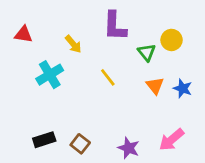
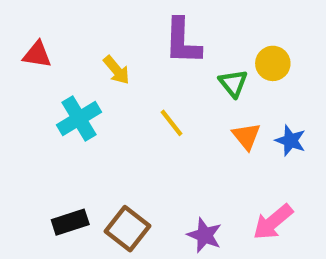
brown square: (80, 144) -> (127, 229), size x1.4

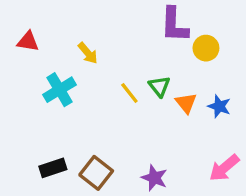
purple L-shape: (183, 41) -> (174, 25), moved
green triangle: (233, 83) -> (159, 86), moved
pink arrow: (273, 222) -> (224, 168), moved

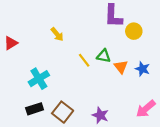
red triangle: (28, 41) -> (11, 43), moved, turned -40
green triangle: (159, 86) -> (104, 56), turned -40
cyan cross: (60, 90) -> (39, 79), moved

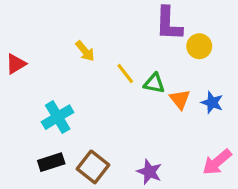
yellow line: (84, 60) -> (125, 74), moved

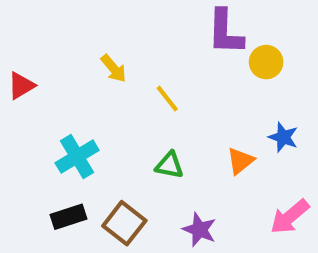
green triangle: (154, 83) -> (169, 165), moved
orange triangle: (180, 99) -> (240, 161), moved, turned 30

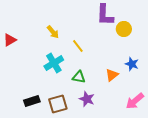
cyan cross: (77, 157) -> (54, 63), moved
brown square: (124, 223) -> (58, 104), turned 36
purple star: (200, 230) -> (87, 99), moved

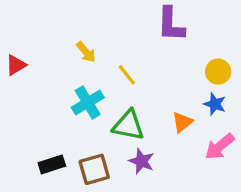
yellow circle: (124, 29) -> (218, 72), moved
green triangle: (79, 77) -> (128, 125), size x1.5
pink arrow: (135, 101) -> (220, 147), moved

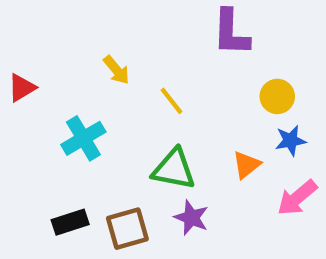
yellow circle: (218, 72) -> (277, 96), moved
cyan cross: (88, 103) -> (83, 138), moved
blue star: (215, 104) -> (291, 141), turned -30

